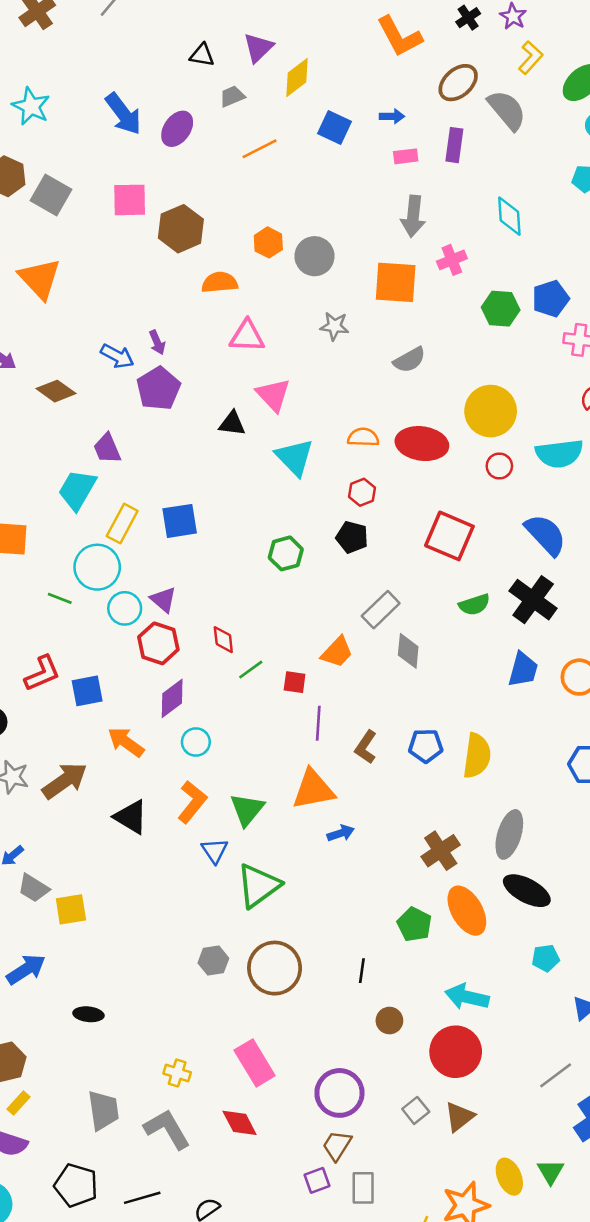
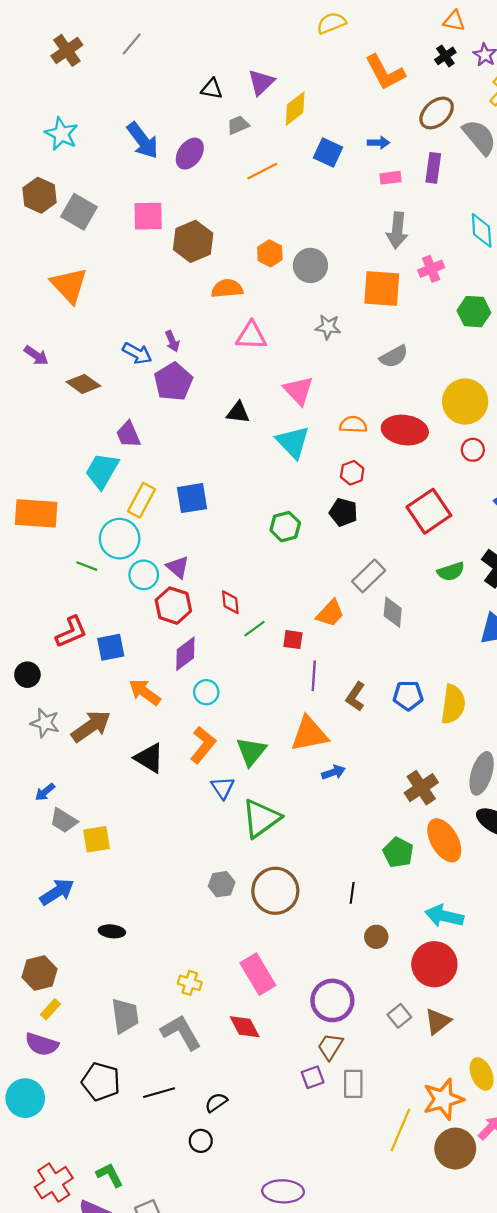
pink triangle: (273, 395) -> (298, 391), moved
red square: (449, 536) -> (429, 511), turned 33

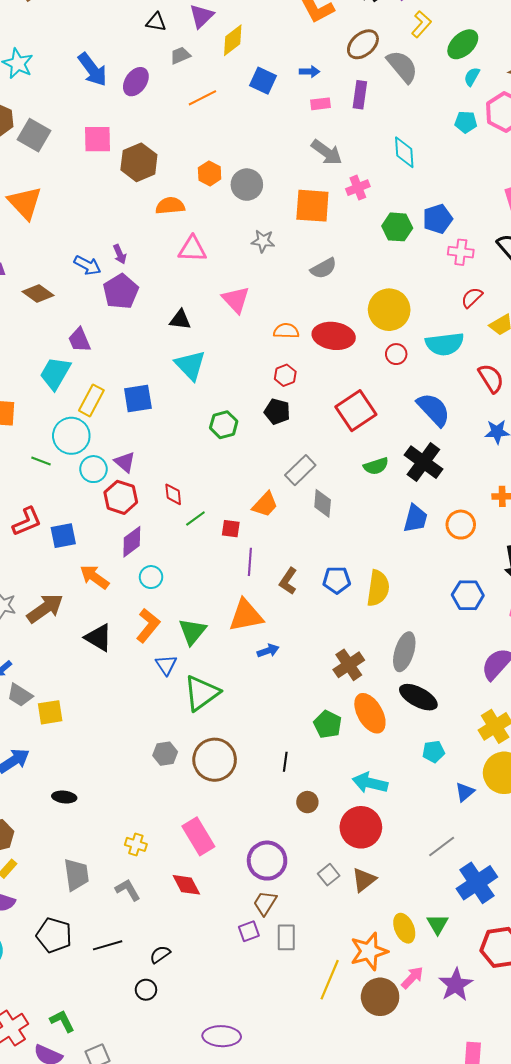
gray arrow: (397, 230) -> (327, 152), turned -60
cyan triangle: (293, 442) -> (190, 365), moved
gray L-shape: (181, 1032) -> (128, 890), size x0.7

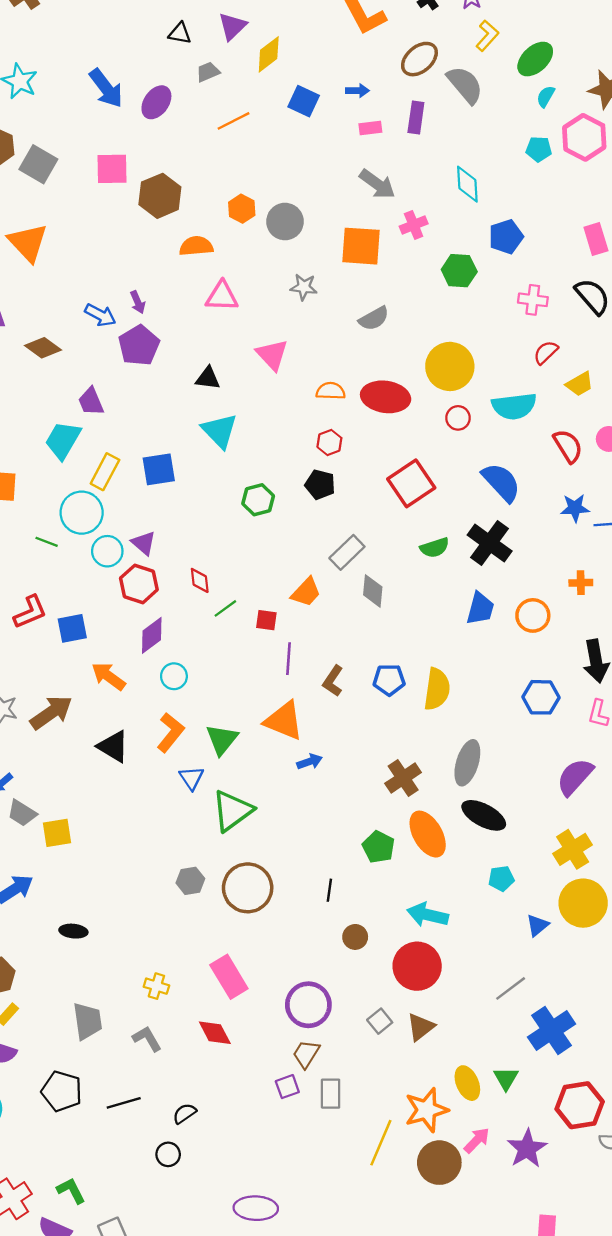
blue pentagon: (438, 219) -> (506, 237), moved
orange triangle: (246, 615) -> (284, 721), turned 33

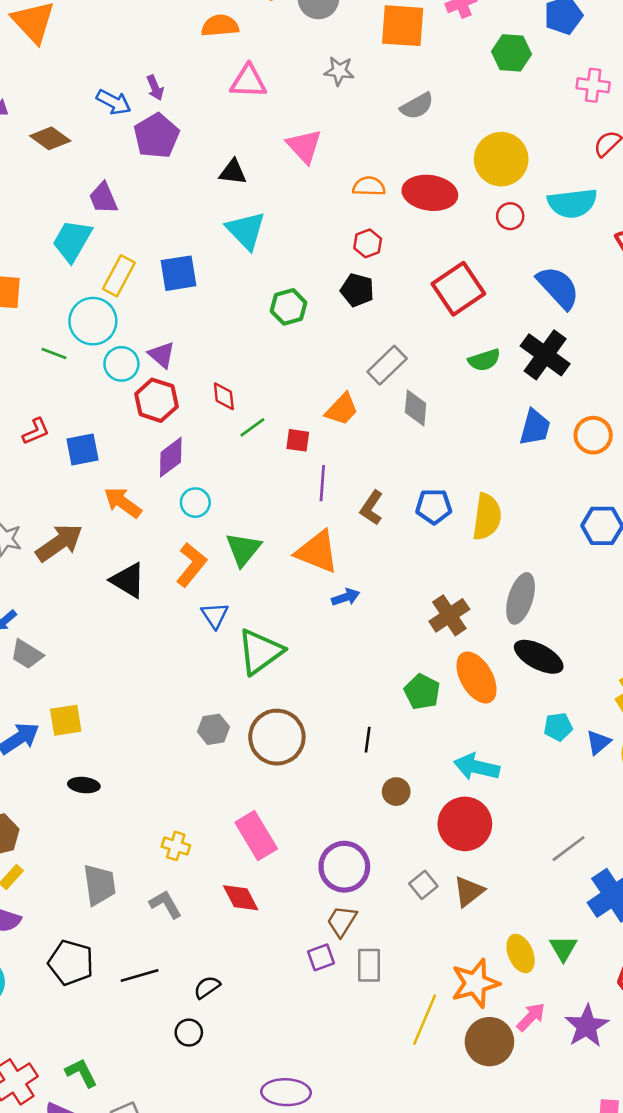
red L-shape: (30, 612) -> (36, 431), size x0.7
green triangle: (222, 739) -> (243, 549), moved
yellow square: (57, 833) -> (66, 720), moved
blue triangle: (538, 925) -> (598, 742), moved

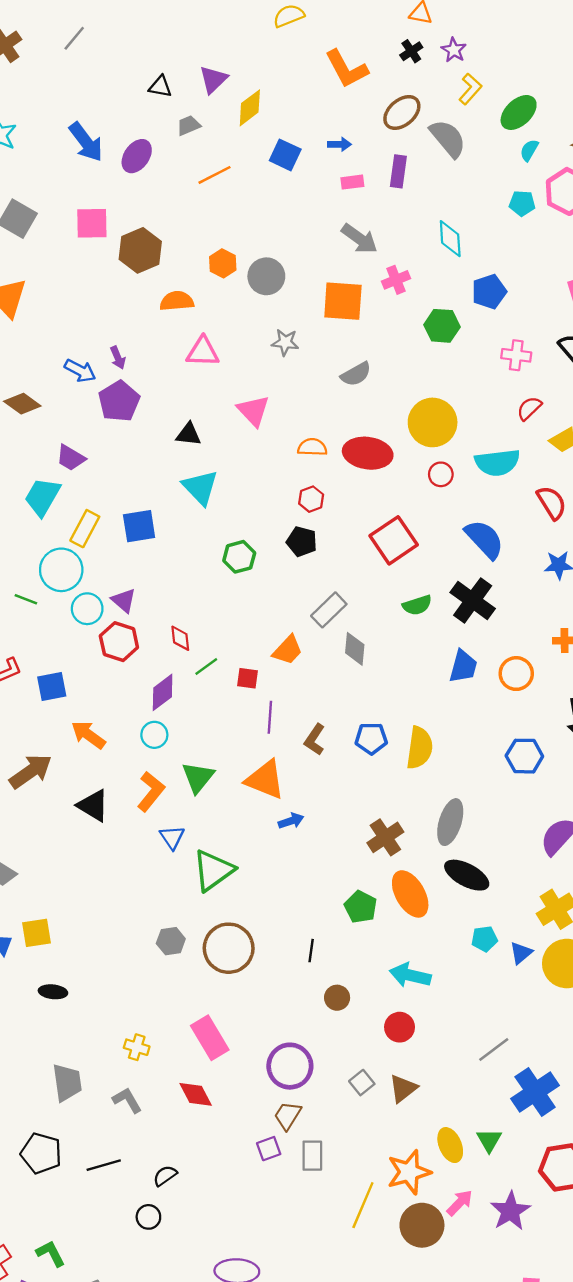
purple trapezoid: (103, 198) -> (71, 458), turned -36
purple diamond: (171, 457) -> (163, 692), moved
red circle: (465, 824) -> (400, 1027), size x0.6

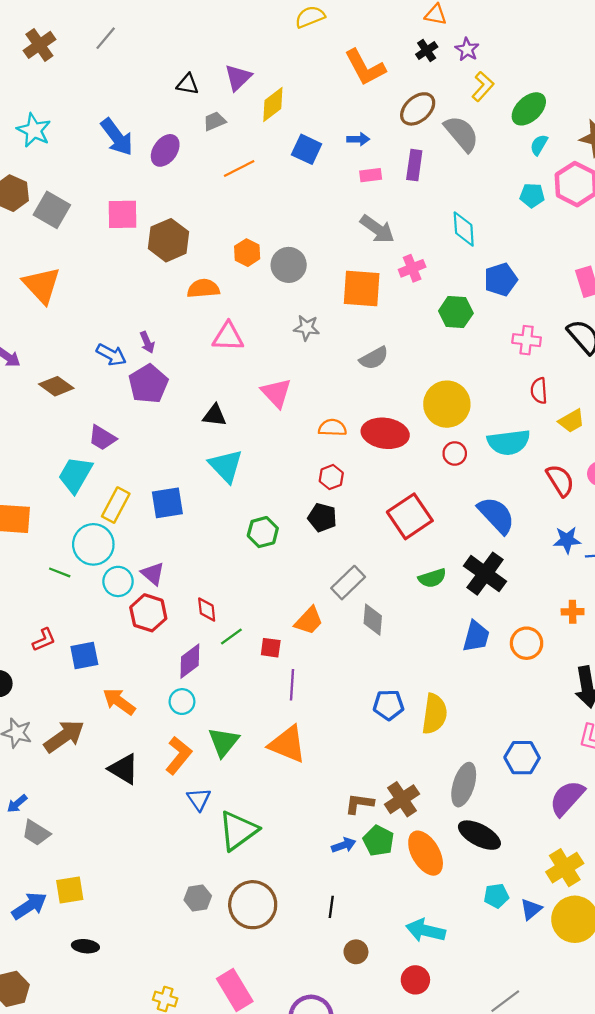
red semicircle: (529, 408) -> (539, 391), turned -50
brown L-shape: (315, 740) -> (359, 804), moved, turned 64
blue hexagon: (524, 756) -> (522, 758), moved
blue arrow: (291, 821) -> (344, 845), moved
green pentagon: (361, 907) -> (378, 841), moved

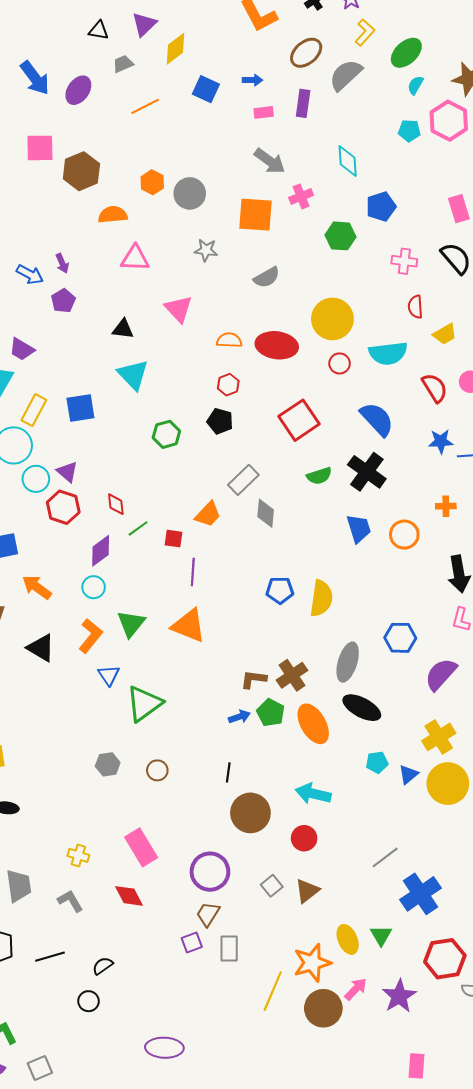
gray semicircle: (461, 134) -> (346, 75), turned -93
purple pentagon: (148, 384) -> (63, 301), size x0.7
blue trapezoid: (476, 636) -> (359, 528), turned -32
brown circle: (253, 905) -> (157, 770), size x0.5
brown circle: (356, 952) -> (250, 813), size x1.8

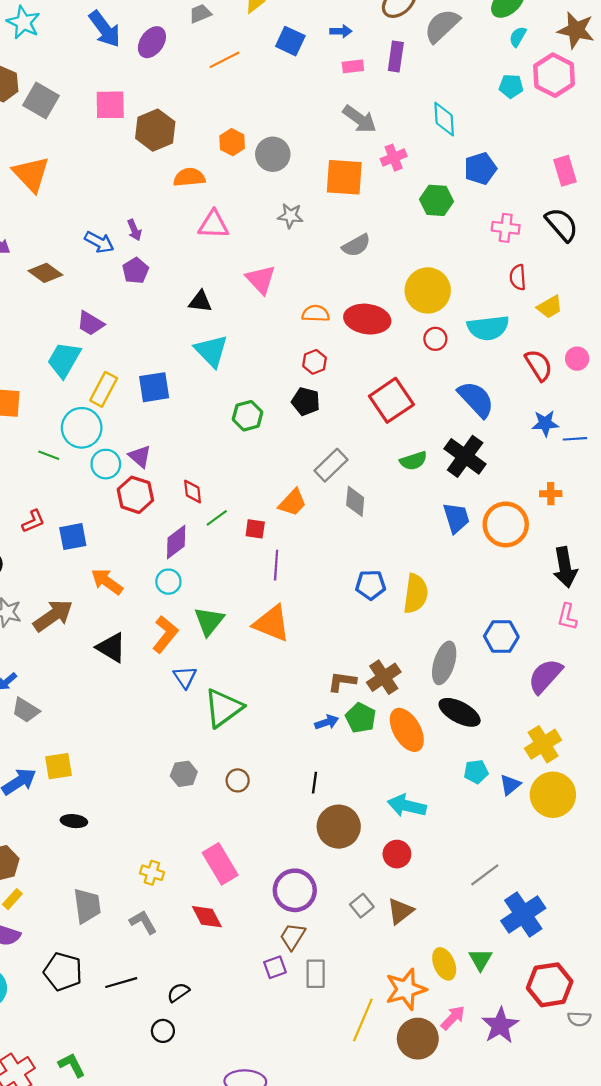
orange circle: (404, 535) -> (506, 524), size x1.4

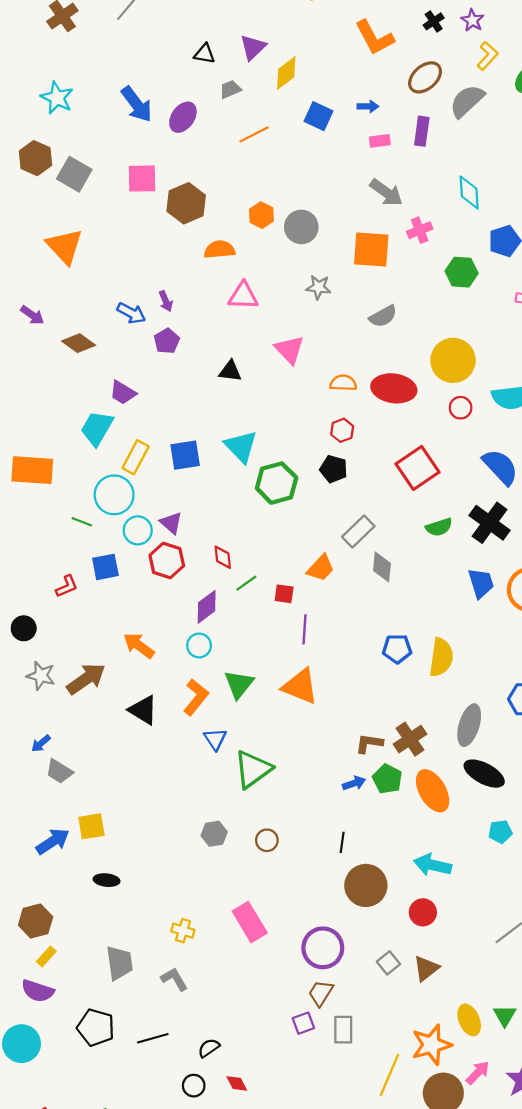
cyan triangle: (211, 351) -> (241, 446), moved
green hexagon: (248, 416) -> (277, 483), size x1.4
blue square: (73, 537) -> (105, 567), moved
red diamond: (207, 917) -> (237, 1083), moved, size x0.7

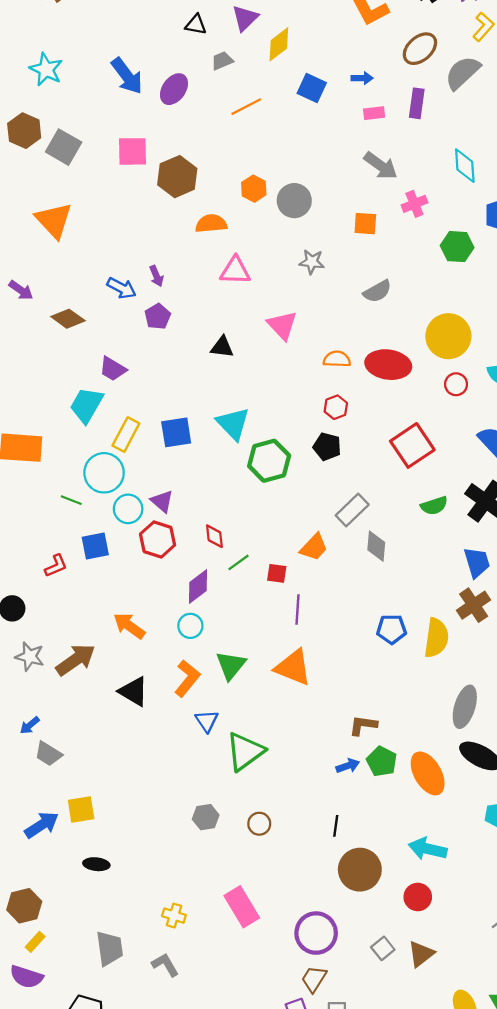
orange square: (371, 250) -> (365, 224), size x0.6
brown cross: (410, 739) -> (474, 605), moved

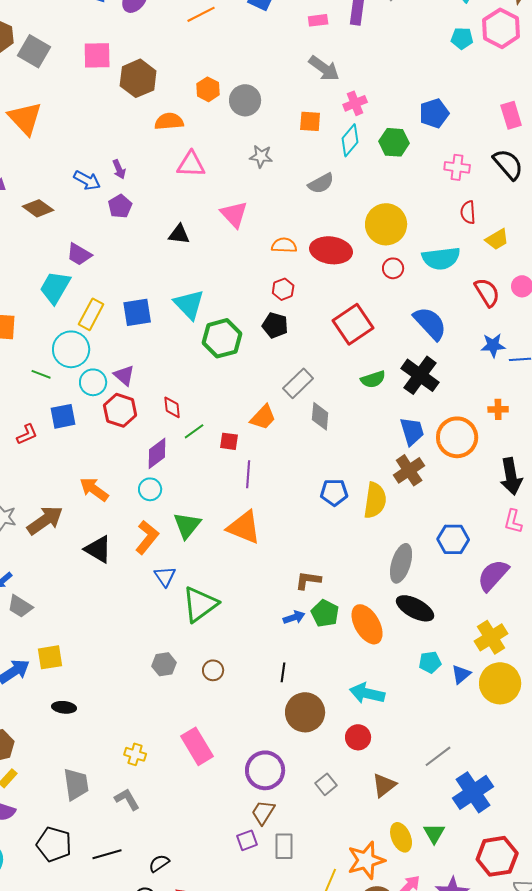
cyan diamond: (465, 166) -> (350, 140), moved, turned 44
brown triangle: (421, 954) -> (384, 785), moved

